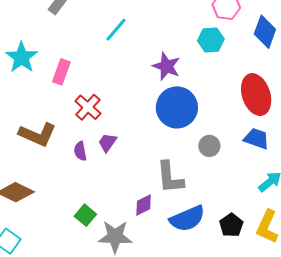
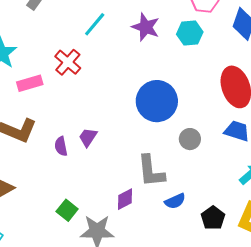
purple star: (166, 66) -> (146, 27), moved
pink rectangle: (61, 72) -> (30, 83), moved, turned 55
red cross: (88, 107) -> (68, 62), moved
blue semicircle: (187, 219) -> (175, 201), moved, size x0.6

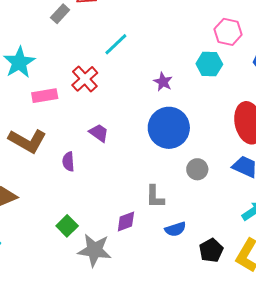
purple star: (146, 27) -> (163, 82), moved, size x0.7
purple trapezoid: (88, 137) -> (99, 133), moved, turned 85
gray L-shape: (151, 171) -> (155, 197), size x0.7

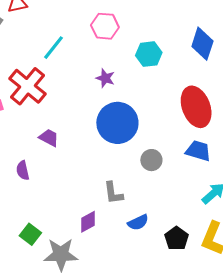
pink hexagon: (228, 32) -> (105, 26), moved
red cross: (85, 79) -> (27, 86), size x1.4

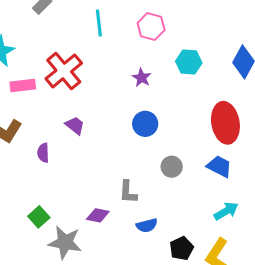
cyan line: (53, 48) -> (99, 23), moved, turned -56
blue circle: (117, 123) -> (145, 124), size x0.6
purple diamond: (88, 222) -> (98, 215), turned 30

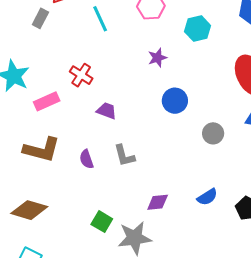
red cross: (64, 71) -> (81, 75), size x0.6
purple star: (142, 78) -> (157, 58), turned -30
purple trapezoid: (75, 126) -> (107, 111), moved
gray L-shape: (128, 192) -> (124, 156), moved

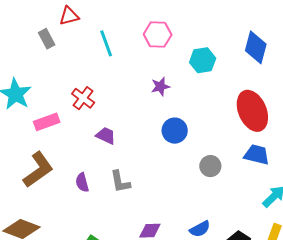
gray rectangle: (40, 18) -> (47, 39), turned -60
brown L-shape: (42, 150) -> (38, 170), turned -54

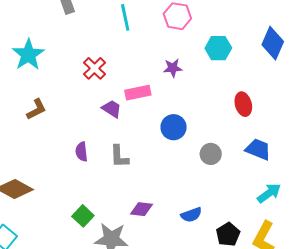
red ellipse: (252, 111) -> (243, 104), moved, size x0.6
pink rectangle: (47, 122) -> (138, 93), moved
blue circle: (175, 131) -> (174, 127), moved
brown L-shape: (38, 170) -> (36, 109), moved, size x0.6

